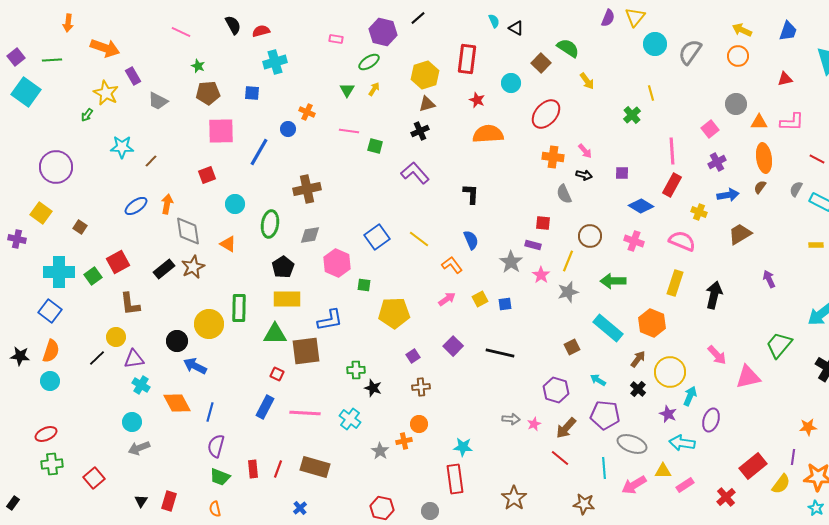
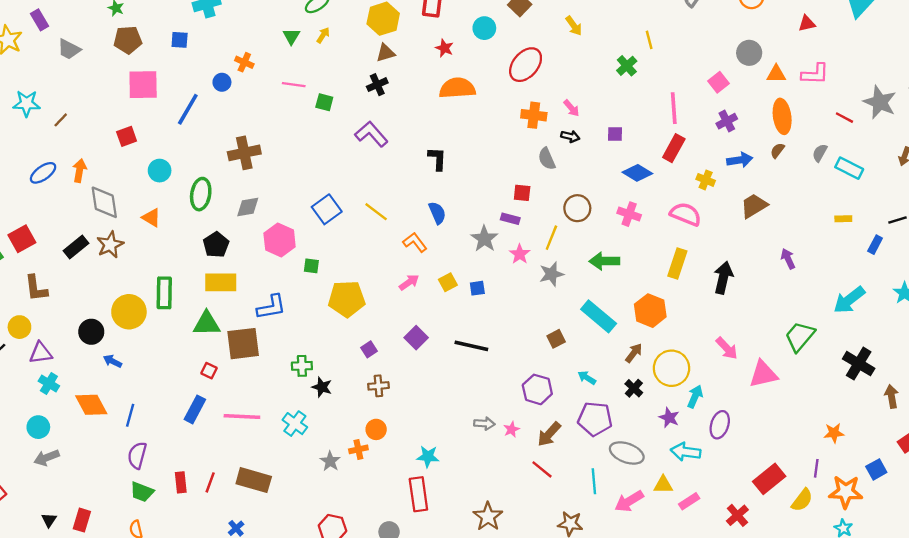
blue arrow: (195, 366) -> (112, 361), size x0.7

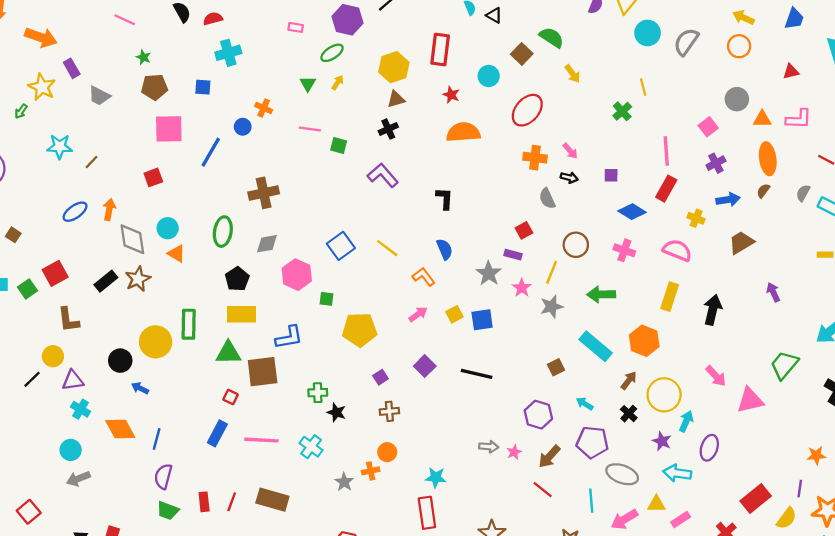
cyan circle: (160, 171) -> (168, 228), moved
red square: (522, 193) -> (524, 230), turned -35
blue square: (477, 288) -> (482, 320), size x1.5

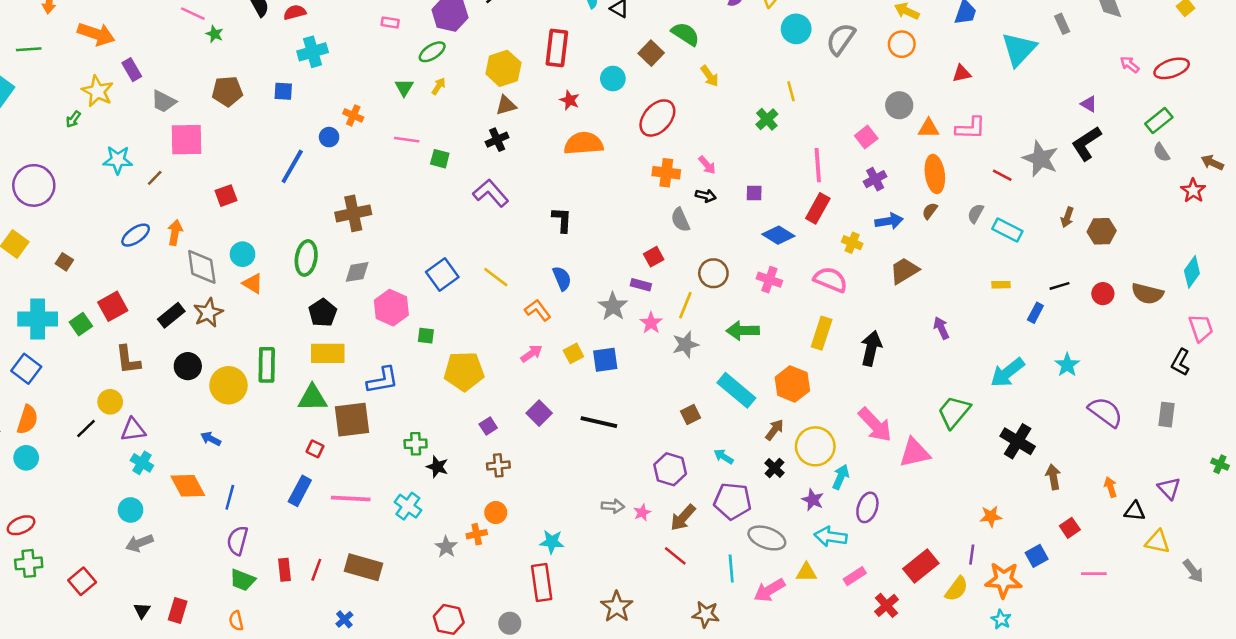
green star: (143, 57) -> (215, 34), moved
pink square: (169, 129) -> (187, 140), moved
black circle: (120, 361) -> (188, 366), moved
pink arrow: (716, 376) -> (875, 425), size x1.4
pink rectangle: (681, 519) -> (855, 576), moved

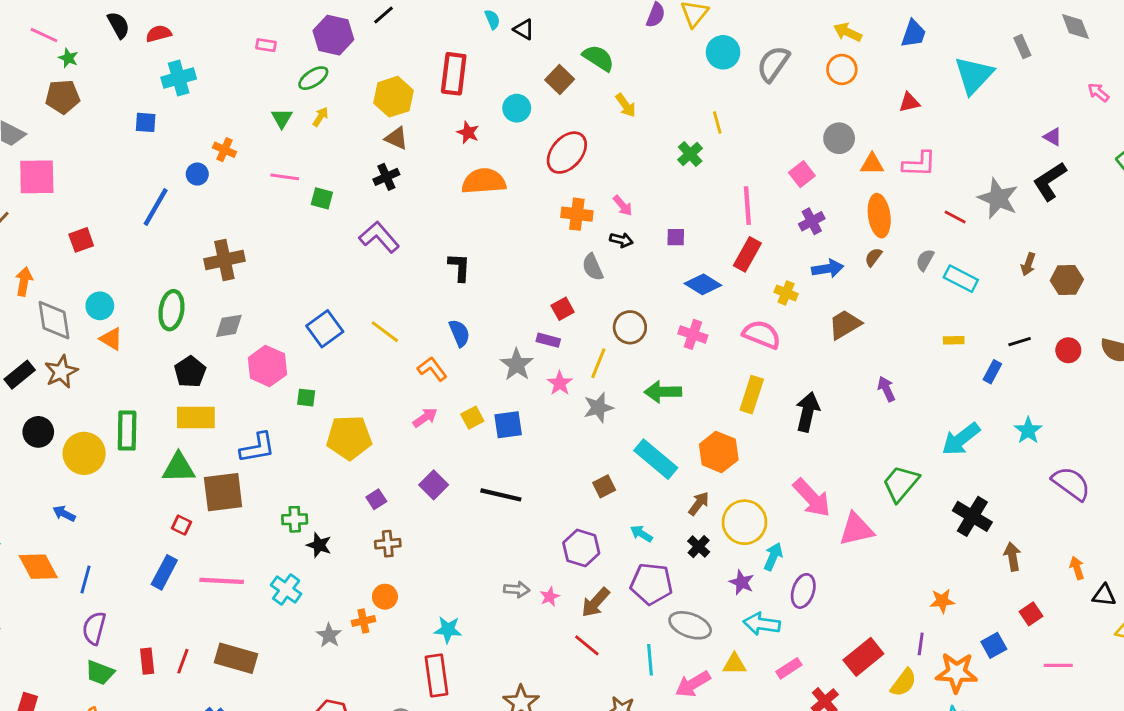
brown pentagon: (227, 91) -> (63, 97), moved
brown triangle: (506, 105) -> (396, 138), turned 40

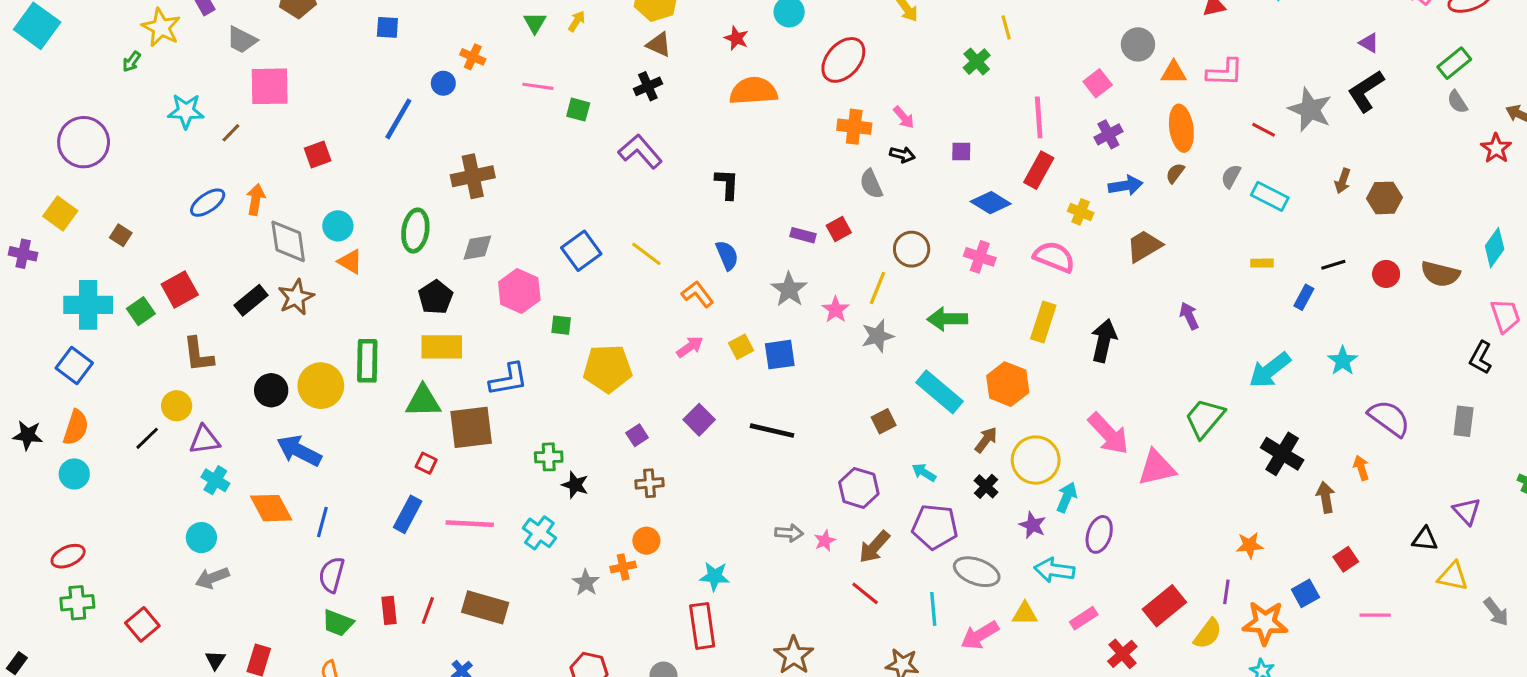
purple rectangle: (548, 340) -> (803, 235), moved
black circle: (38, 432) -> (271, 390), moved
blue arrow: (64, 514) -> (299, 451), size x1.8
orange arrow: (1077, 568) -> (1361, 468), moved

